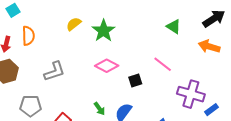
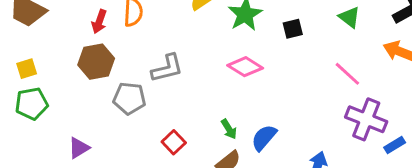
pink line: (163, 64) -> (347, 74), moved
black square: (135, 81) -> (293, 29), moved
gray pentagon: (31, 106) -> (129, 98), moved

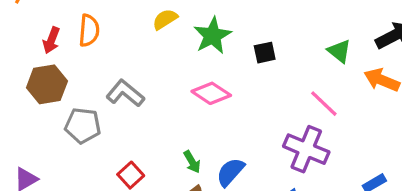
green triangle: (349, 17) -> (339, 51), moved
gray L-shape: (167, 68) -> (125, 93), turned -128
purple cross: (366, 119) -> (306, 149), moved

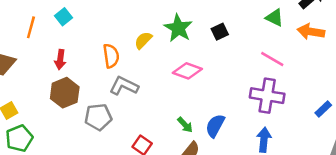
yellow semicircle: (165, 19) -> (143, 40), moved
orange semicircle: (89, 30) -> (111, 56), moved

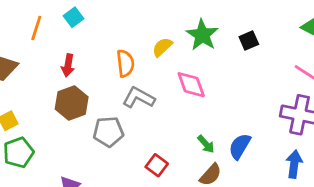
pink diamond: (187, 71) -> (191, 85), moved, turned 48

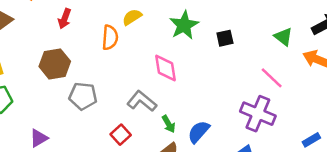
yellow semicircle: (162, 47) -> (132, 17), moved
red arrow: (68, 65) -> (65, 19), moved
gray L-shape: (139, 98) -> (142, 101), moved

